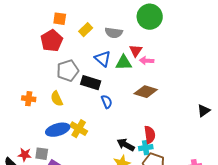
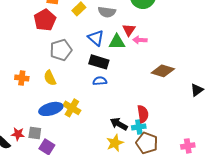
black rectangle: (91, 83) -> (99, 62), moved
brown diamond: (146, 92) -> (163, 71), moved
blue semicircle: (107, 102) -> (100, 81), turned -72

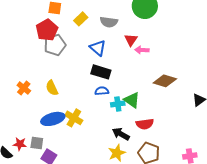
green triangle: (117, 42) -> (132, 100), moved, turned 36
gray pentagon: (61, 50) -> (55, 45), moved
orange cross: (22, 78) -> (24, 88), turned 32
red semicircle: (143, 114) -> (145, 124), turned 90
cyan cross: (139, 127) -> (118, 104), moved

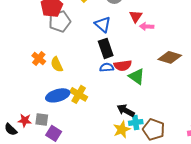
black rectangle: (101, 72) -> (106, 48), turned 54
orange cross: (24, 88) -> (39, 58), moved
cyan cross: (118, 104) -> (136, 122), moved
red semicircle: (145, 124) -> (123, 65), moved

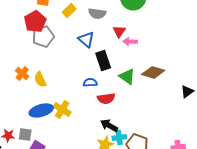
black rectangle: (106, 48) -> (103, 60), moved
red semicircle: (123, 65) -> (106, 98), moved
green triangle: (137, 76) -> (127, 76), moved

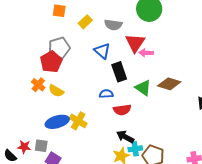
red pentagon: (35, 21) -> (51, 62), moved
red triangle: (119, 31) -> (135, 43), size x1.5
yellow semicircle: (40, 79) -> (56, 91), turned -35

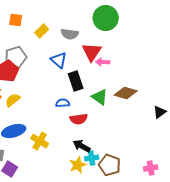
yellow semicircle: (56, 91) -> (13, 100), turned 112
yellow cross: (78, 121) -> (40, 141), moved

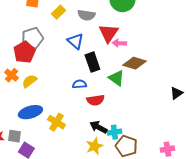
brown diamond: (126, 93) -> (134, 63), moved
cyan cross: (92, 158) -> (114, 132), moved

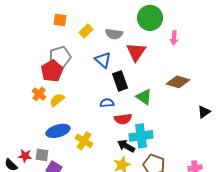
pink arrow: (119, 43) -> (174, 38), moved, turned -88
brown diamond: (134, 63) -> (178, 82), moved
cyan cross: (114, 132) -> (141, 136), moved, size x1.6

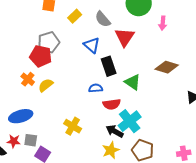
gray semicircle: (114, 34) -> (103, 19), turned 42
red pentagon: (52, 71) -> (41, 56), turned -30
blue ellipse: (58, 131) -> (21, 116), moved
cyan cross: (141, 136) -> (130, 121), turned -30

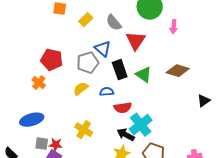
gray pentagon: (49, 42) -> (88, 63), moved
green triangle: (133, 82) -> (144, 75), moved
yellow semicircle: (46, 85) -> (81, 89), moved
red star: (14, 141) -> (56, 145), moved

